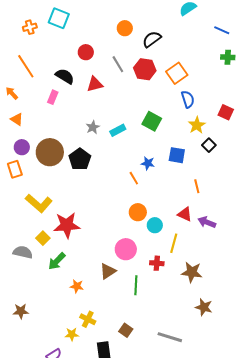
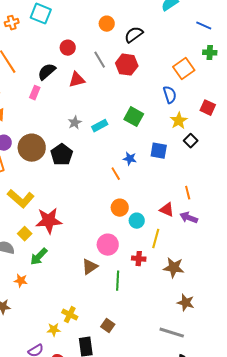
orange square: (177, 73) -> (184, 69), moved
black semicircle: (65, 76) -> (47, 72), turned -72
orange line: (197, 186) -> (188, 193), moved
orange star: (77, 286) -> (21, 281), moved
gray line: (170, 337) -> (172, 333), moved

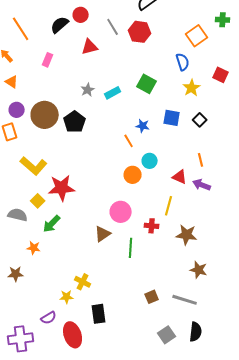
black semicircle: (47, 72) -> (60, 25), moved
black square: (191, 141) -> (200, 120), moved
cyan circle: (137, 221) -> (150, 161), moved
brown square: (108, 326) -> (152, 297), moved, turned 32

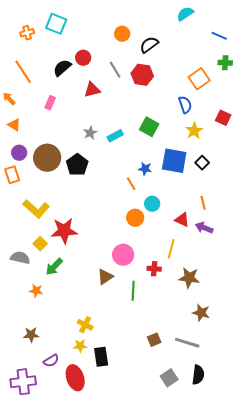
blue square: (172, 118) -> (174, 161), size x1.5
brown star: (16, 274) -> (31, 335), moved
yellow star: (67, 297) -> (80, 346), moved

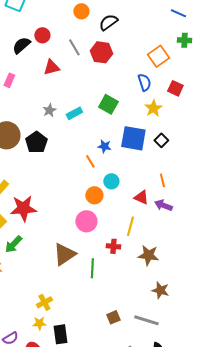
red square: (223, 118) -> (175, 88), moved
pink circle: (123, 255) -> (86, 221), moved
brown triangle: (105, 277) -> (64, 254), size x1.4
yellow cross: (85, 325) -> (44, 302), turned 35

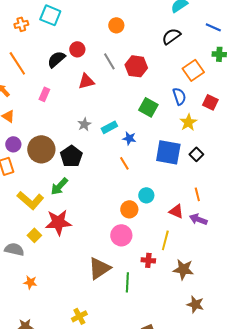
black semicircle: (108, 22) -> (171, 36), moved
green square: (108, 104) -> (148, 107), moved
blue star: (104, 146) -> (129, 138), moved
orange line: (90, 161) -> (124, 163), moved
green arrow: (13, 244) -> (59, 186), moved

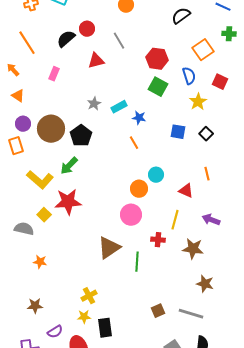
red hexagon: (136, 66) -> (157, 59), moved
blue square: (168, 152) -> (178, 132), size x0.6
purple arrow: (198, 219) -> (211, 220), moved

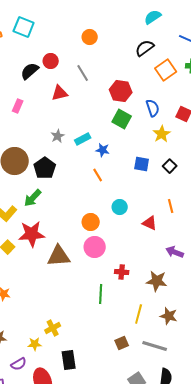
orange square: (203, 50) -> (166, 70), moved
orange circle: (139, 189) -> (91, 222), moved
yellow line: (175, 220) -> (139, 314), moved
brown triangle: (109, 248) -> (59, 256), moved, turned 30
yellow star: (84, 317) -> (35, 344), moved

